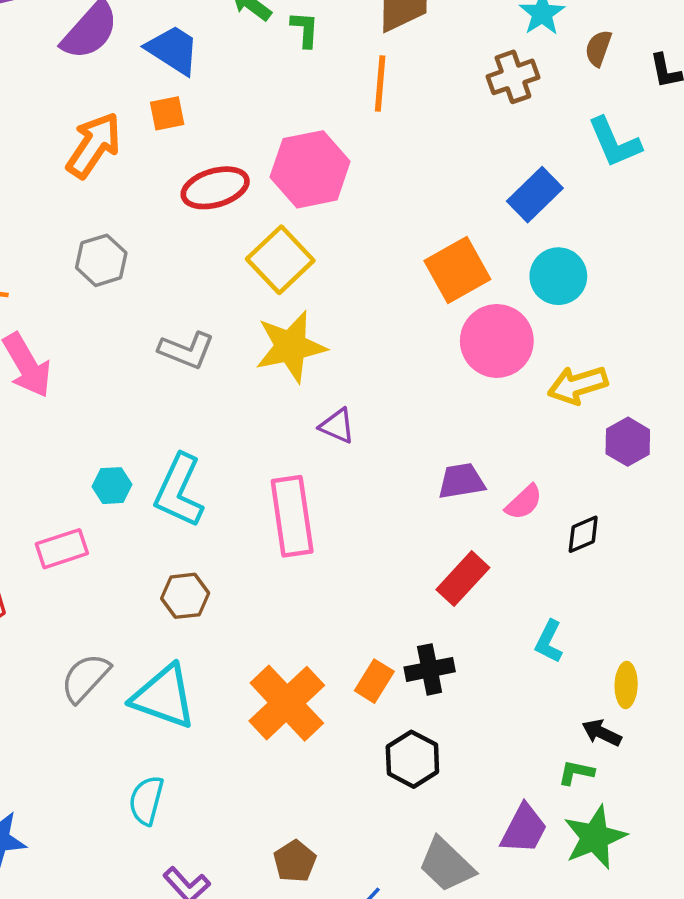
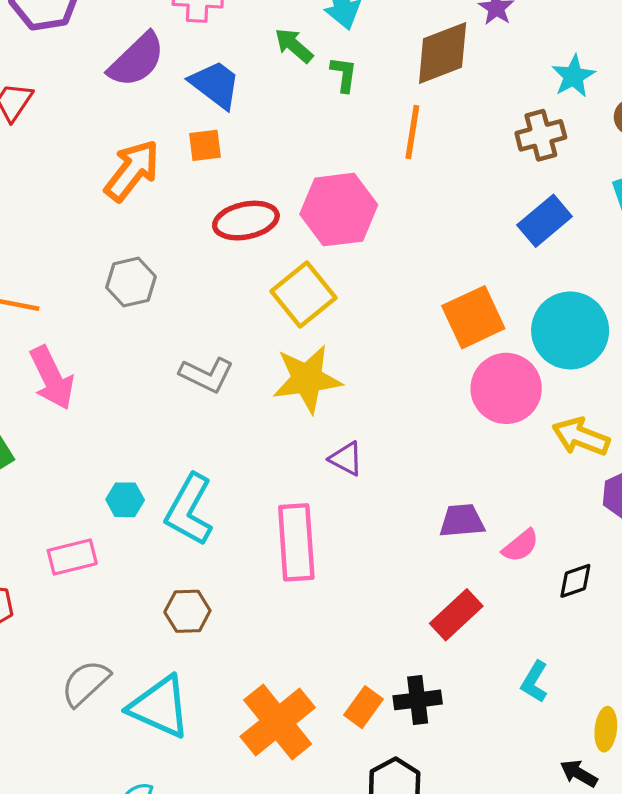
blue rectangle: (535, 195) -> (545, 221), moved
cyan circle: (558, 276) -> (570, 330), size x1.4
yellow arrow: (578, 385) -> (581, 437), turned 34

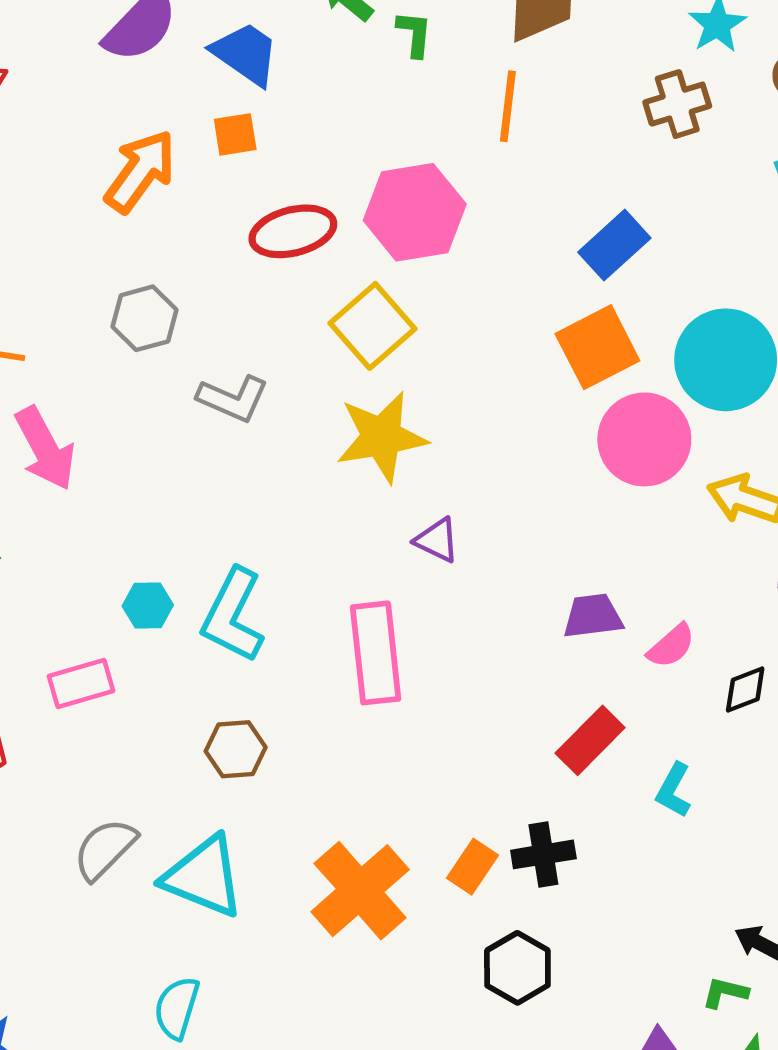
blue rectangle: (545, 221) -> (614, 245), moved
gray L-shape: (207, 375) -> (233, 399), moved
cyan L-shape: (534, 682) -> (674, 790), moved

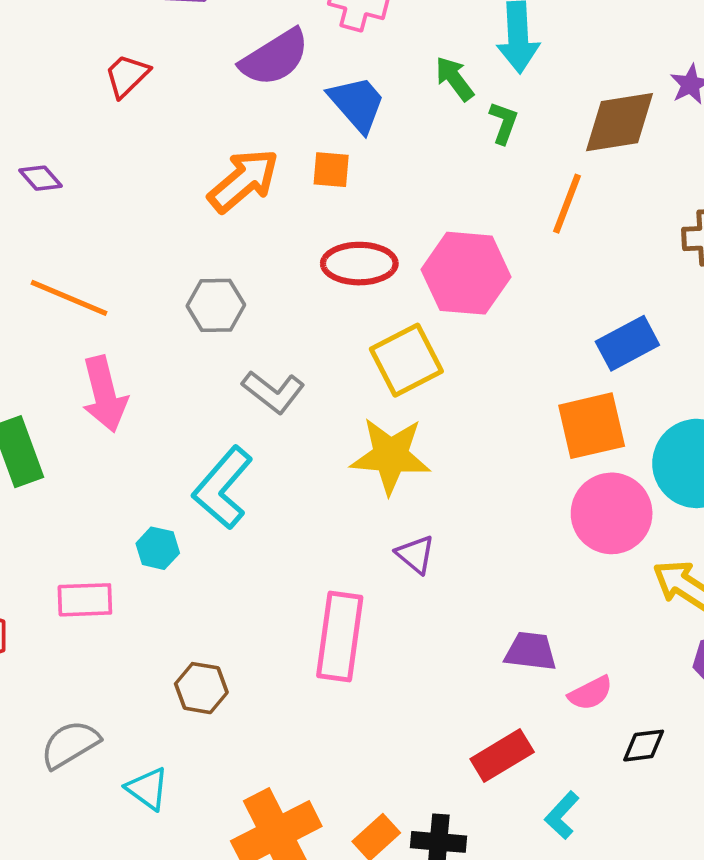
cyan L-shape: (233, 615) -> (223, 488), moved
cyan triangle: (204, 877) -> (148, 789), size x0.6

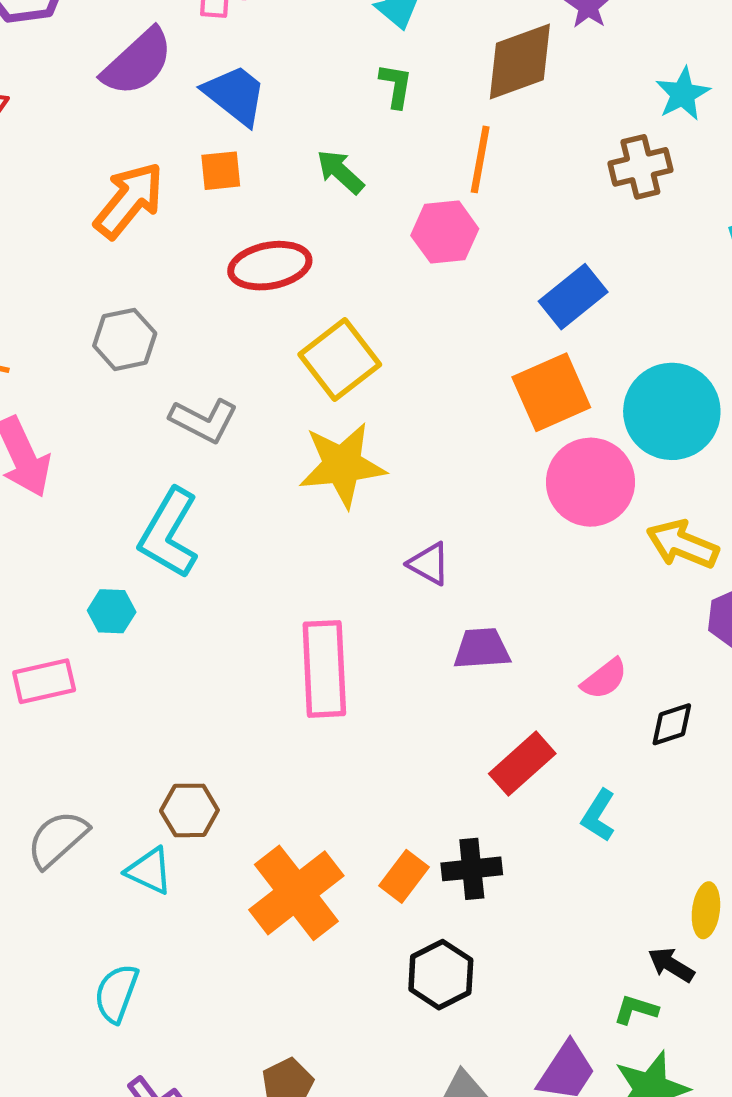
green arrow: (454, 79) -> (340, 172), moved
pink hexagon: (466, 273) -> (445, 232), moved, size x0.7
purple triangle: (415, 554) -> (429, 564), moved
purple trapezoid: (531, 651) -> (482, 649), moved
brown hexagon: (201, 688) -> (189, 810), moved

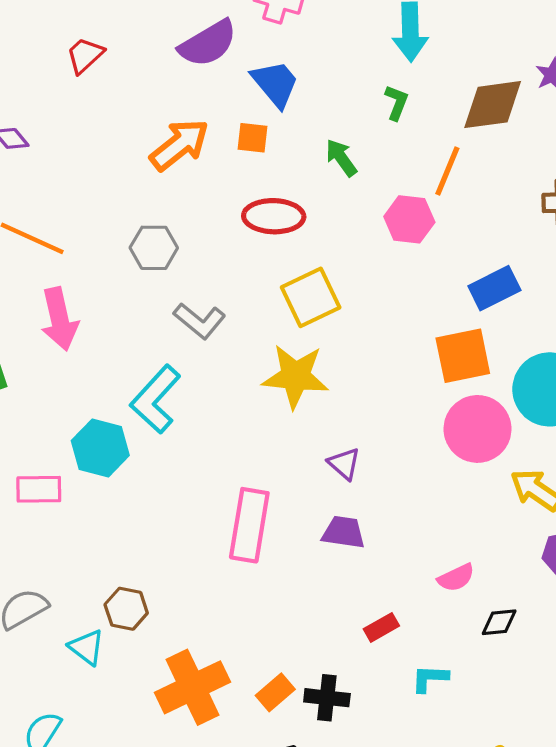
cyan hexagon: (112, 611) -> (100, 448), size x1.6
purple trapezoid: (482, 649) -> (344, 532), moved
red rectangle: (522, 764) -> (381, 627), size x0.7
cyan L-shape: (598, 815) -> (430, 678), turned 48

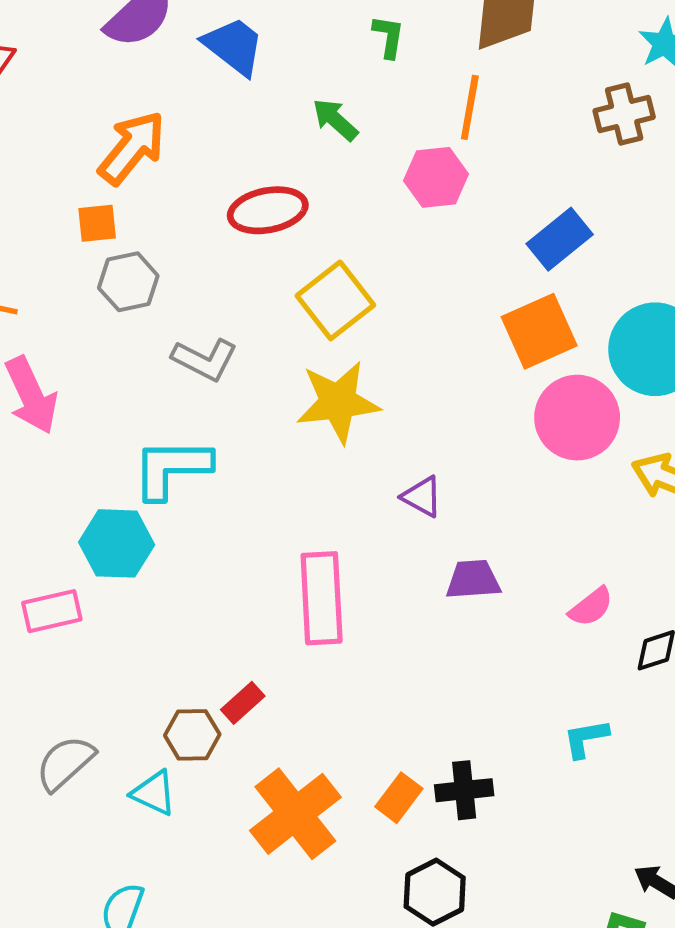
orange square: (252, 138) -> (97, 223), moved
cyan L-shape: (155, 399) -> (172, 468), turned 60
purple trapezoid: (344, 532) -> (473, 580), moved
red rectangle: (381, 627) -> (243, 703), moved

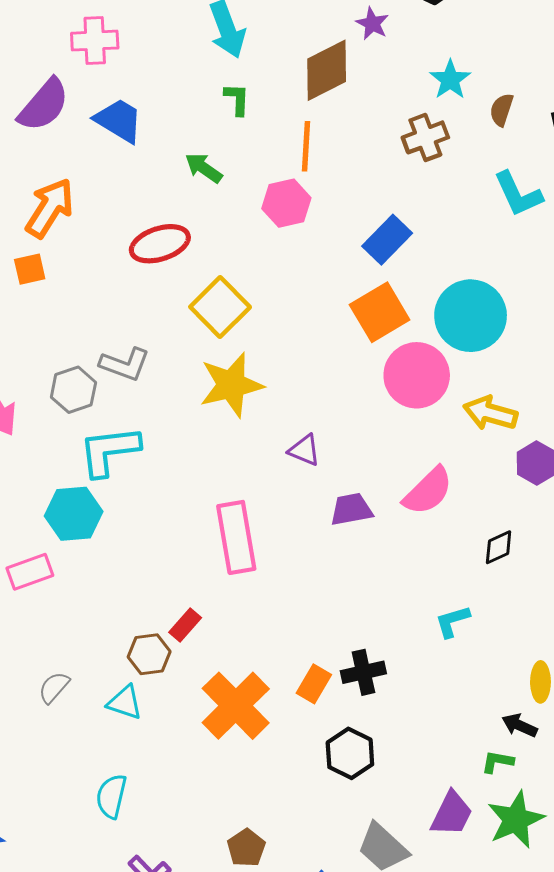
gray hexagon: (128, 282) -> (73, 390), moved
pink semicircle: (591, 607) -> (428, 491), moved, size x1.5
gray semicircle: (65, 763) -> (54, 687), size x0.7

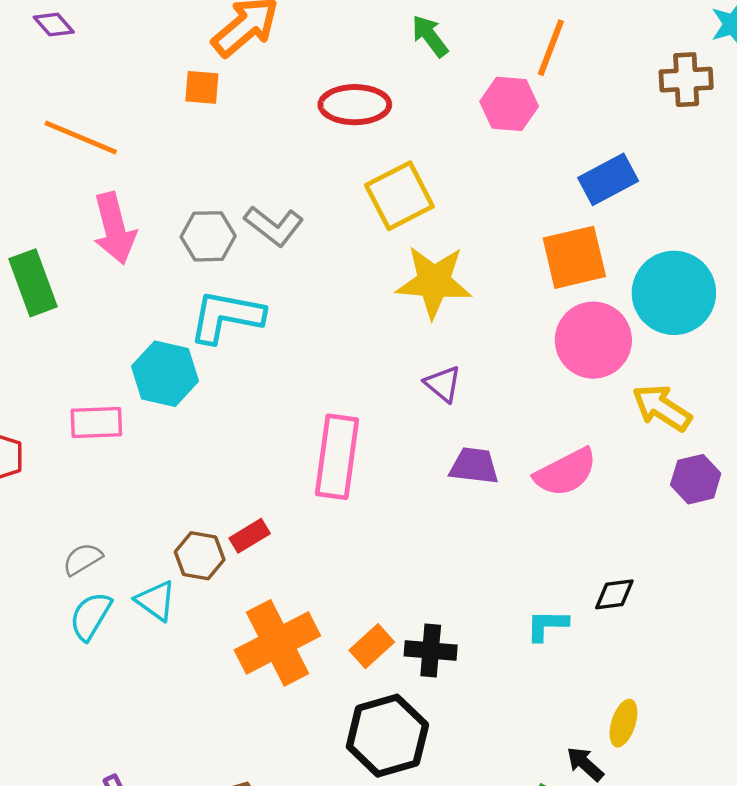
yellow star: (231, 385) -> (434, 282), moved
black diamond: (499, 547) -> (614, 594), moved
black hexagon: (350, 753) -> (387, 736), size x1.4
cyan semicircle: (111, 796) -> (91, 616), moved

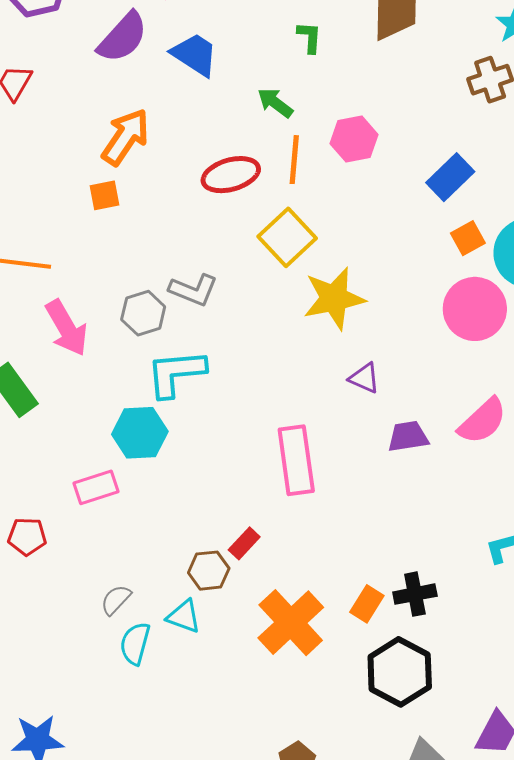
orange line: (551, 48) -> (294, 160), moved
orange square: (574, 257) -> (468, 238), moved, size x0.6

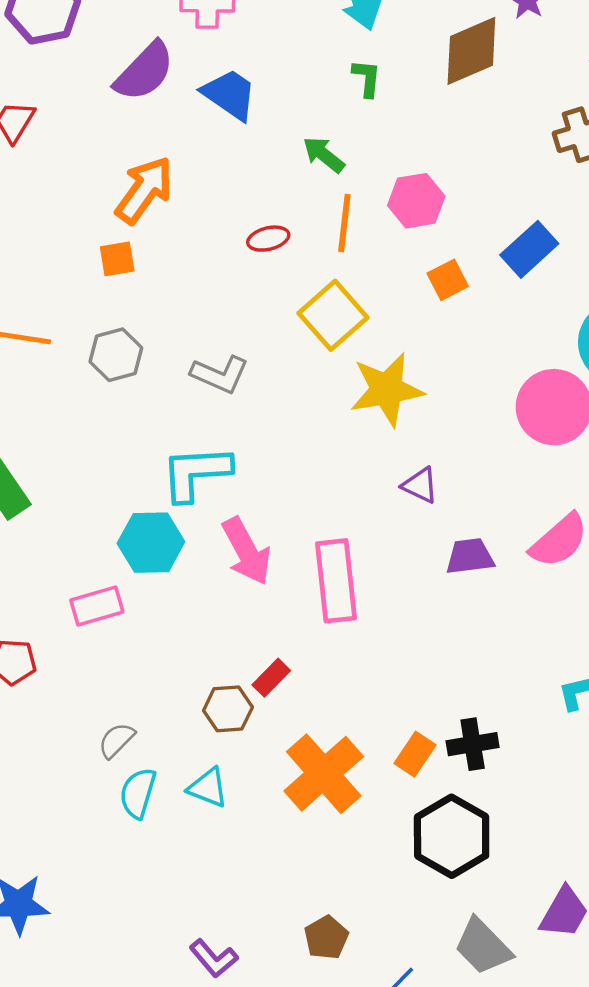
red ellipse: (231, 175) -> (268, 239), size x0.6
orange square: (468, 238) -> (448, 280), moved
gray hexagon: (143, 313) -> (116, 355), moved
pink arrow: (67, 328) -> (246, 551), moved
cyan triangle: (184, 616) -> (208, 788), moved

